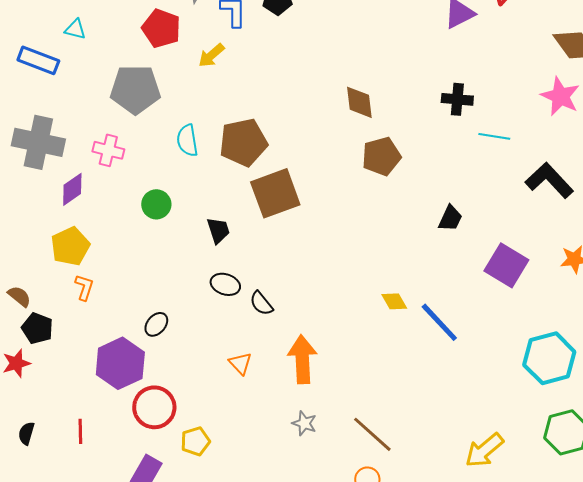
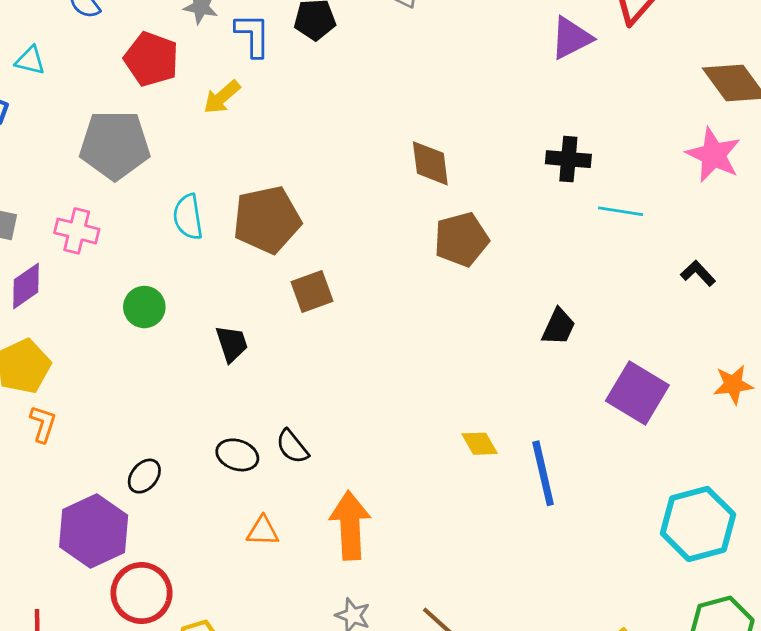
black L-shape: (549, 180) -> (698, 273), size x0.5
brown square: (275, 193) -> (312, 292), size x0.6
black ellipse: (225, 284) -> (237, 455), moved
blue line: (439, 322) -> (543, 473), turned 30
orange triangle: (240, 363) -> (263, 531), turned -45

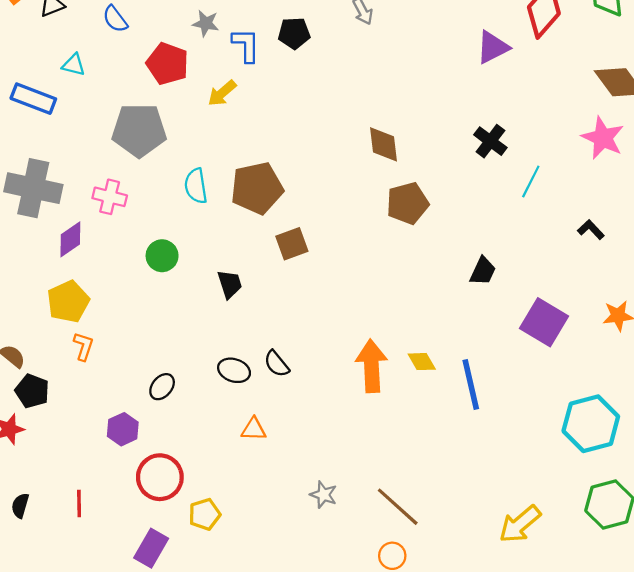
black cross: (568, 159) -> (490, 141), turned 32
cyan line: (621, 211) -> (531, 182), turned -72
orange arrow: (350, 525) -> (372, 366), moved
purple hexagon: (94, 531) -> (123, 429), size x0.6

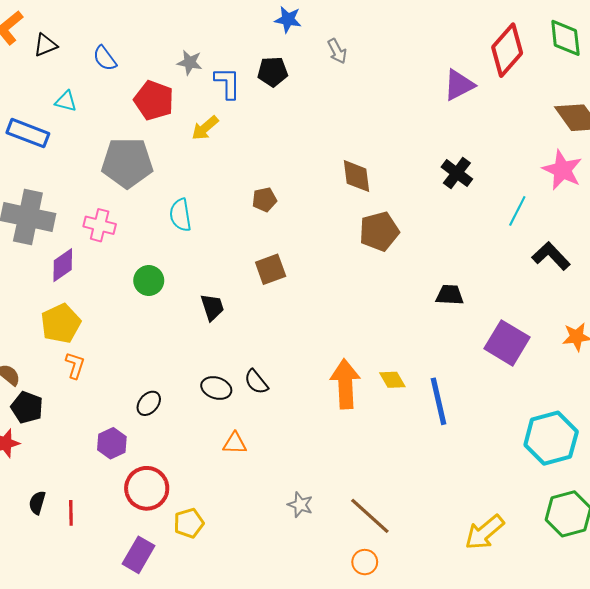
cyan line: (531, 182) -> (517, 211), moved
brown pentagon: (257, 188) -> (264, 200), moved, size x0.5
black L-shape: (591, 230) -> (551, 256), size x1.5
black trapezoid: (483, 271) -> (450, 295), turned -112
black semicircle: (20, 506) -> (37, 503), moved

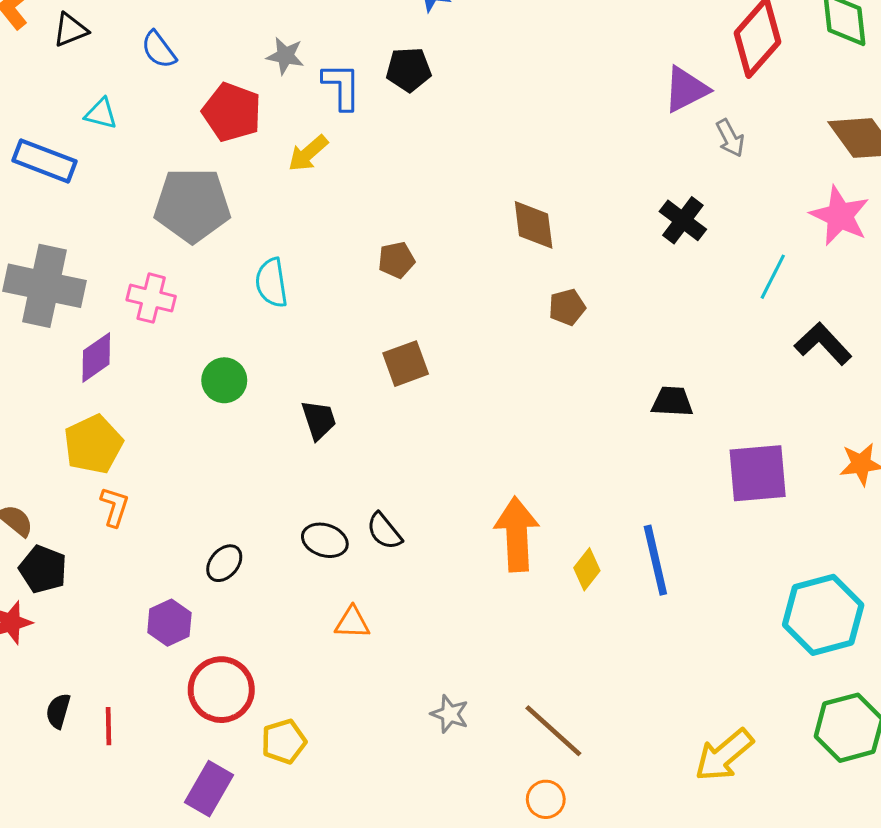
gray arrow: (337, 51) -> (730, 138), moved
brown pentagon: (379, 231) -> (567, 307), size x0.6
purple square: (507, 343) -> (758, 473), turned -36
yellow diamond: (392, 380) -> (587, 569), moved, turned 68

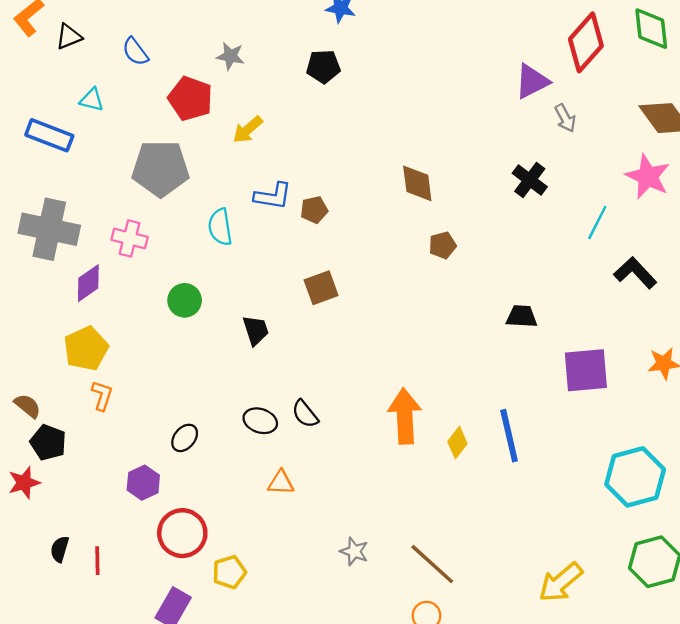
blue L-shape: (342, 86) -> (273, 196), moved, turned 99

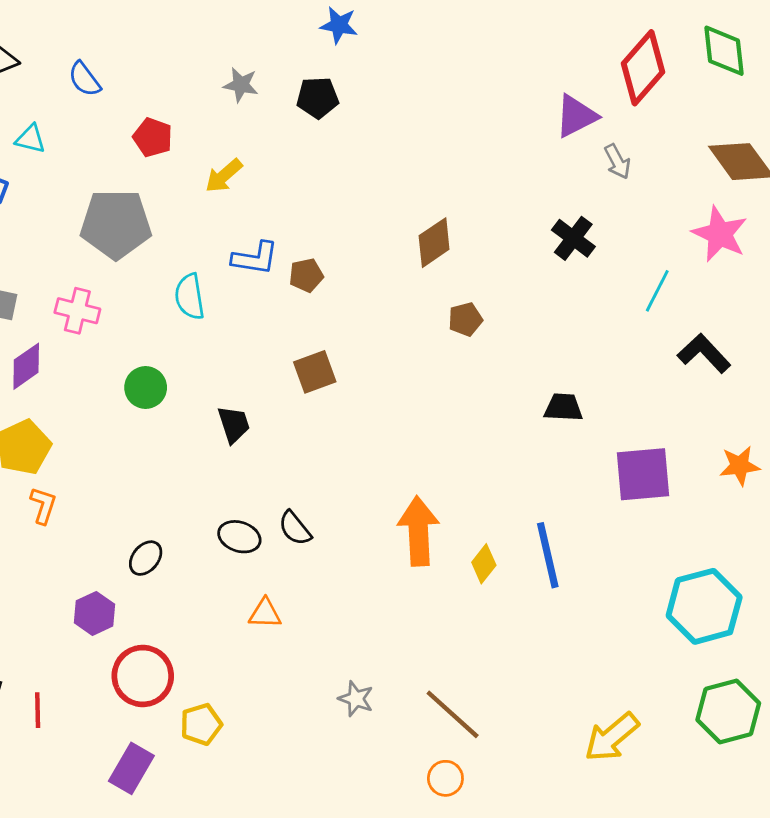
gray star: (230, 56) -> (241, 85), moved
red pentagon: (190, 99) -> (153, 137), size x0.7
brown diamond: (417, 183) -> (434, 243), turned 63

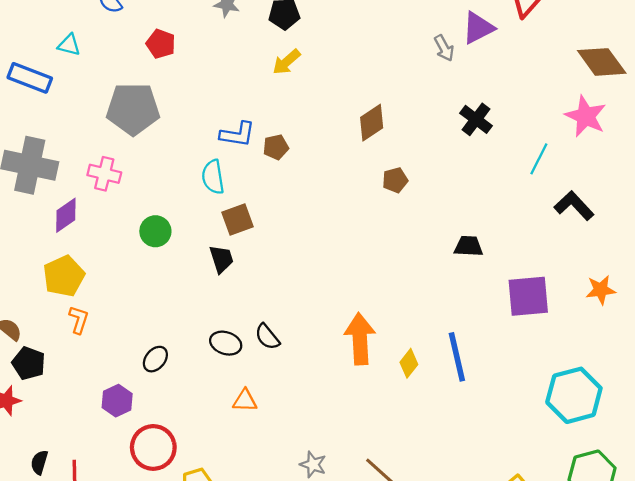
gray arrow: (617, 162) -> (444, 48), moved
yellow arrow: (224, 176) -> (286, 62), moved
cyan semicircle: (190, 297) -> (213, 177), moved
brown square: (315, 372) -> (237, 220), moved

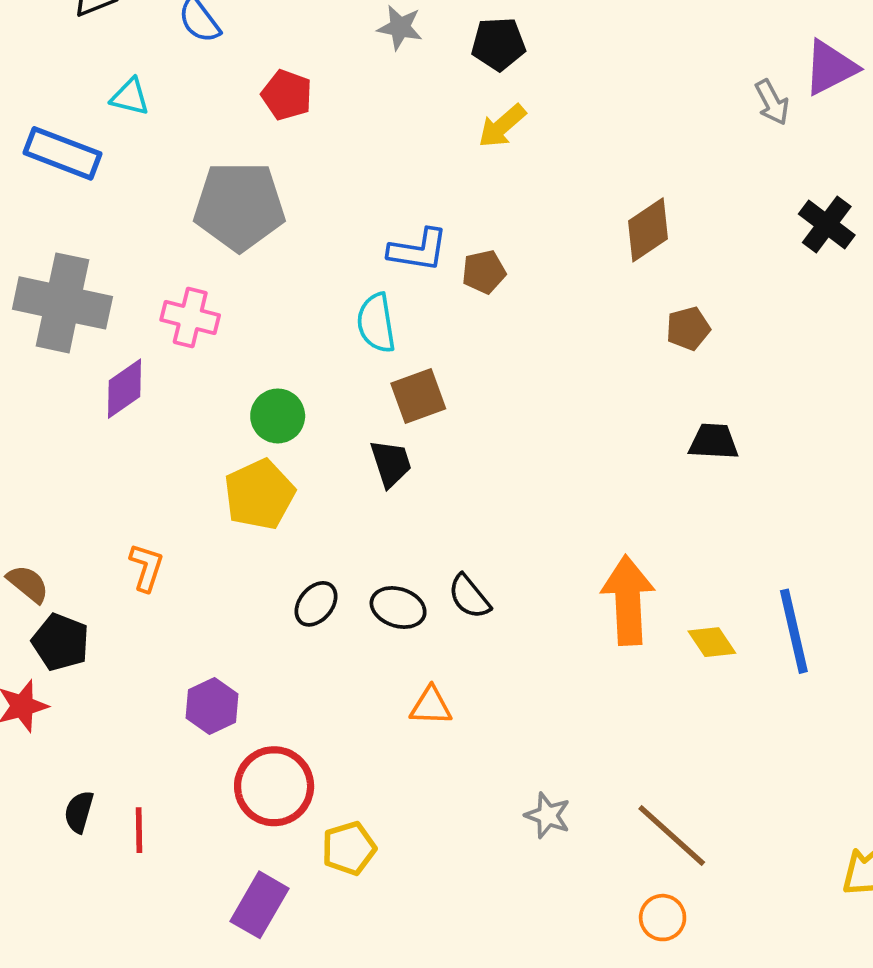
black trapezoid: (469, 246) -> (714, 442), moved
yellow pentagon: (64, 276) -> (259, 494), moved
black ellipse: (155, 359) -> (316, 604), moved
yellow diamond: (409, 363) -> (712, 642), turned -72

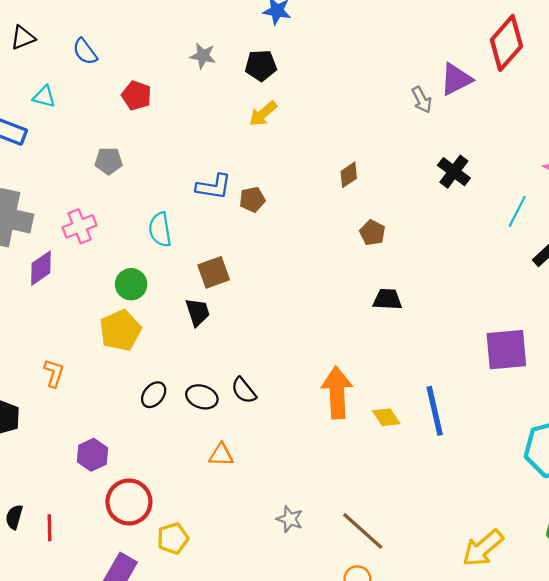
gray pentagon: (239, 206) -> (109, 161), size x0.5
brown diamond: (648, 230) -> (349, 175), size x0.7
pink cross: (190, 317) -> (80, 226), turned -36
cyan semicircle: (376, 323) -> (160, 230), moved
brown pentagon: (688, 328) -> (372, 233), turned -30

